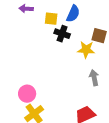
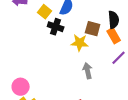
yellow square: (51, 19) -> (45, 12), turned 32

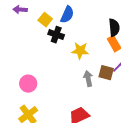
brown square: (93, 29) -> (106, 73), moved
pink circle: (21, 87) -> (28, 84), moved

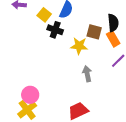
brown square: (106, 73) -> (94, 32), moved
pink circle: (28, 84) -> (30, 95), moved

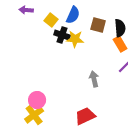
brown square: (94, 32) -> (98, 25), moved
yellow star: (79, 46) -> (75, 39), moved

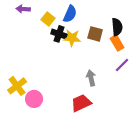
brown square: (98, 25) -> (95, 34), moved
yellow cross: (34, 115) -> (17, 86), moved
red trapezoid: (85, 116) -> (81, 103), moved

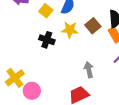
black cross: (59, 34) -> (47, 40), moved
brown square: (95, 34) -> (93, 26), turned 35

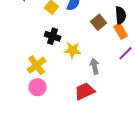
yellow star: (70, 30) -> (73, 50), moved
yellow cross: (15, 78) -> (37, 65), moved

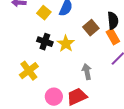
yellow star: (73, 50) -> (66, 44), moved, turned 30
pink circle: (38, 87) -> (54, 97), moved

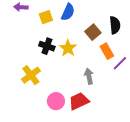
yellow square: (44, 13) -> (46, 17), turned 32
orange rectangle: (113, 37) -> (107, 51), moved

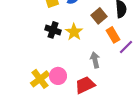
yellow cross: (31, 75) -> (40, 79), moved
pink circle: (56, 101) -> (58, 76), moved

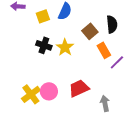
gray arrow: (95, 60) -> (105, 103), moved
red trapezoid: (85, 85) -> (79, 88), moved

